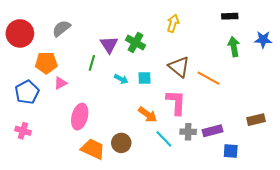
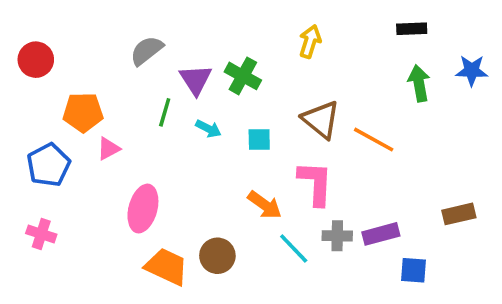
gray semicircle: (61, 28) -> (147, 51), moved
red circle: (20, 33) -> (36, 60), size x0.7
cyan arrow: (121, 79) -> (208, 129), moved

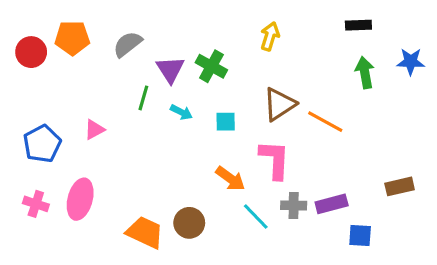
orange pentagon: (83, 112) -> (72, 38), moved
brown triangle: (321, 120) -> (279, 104), turned 48
pink ellipse: (143, 209) -> (80, 199), moved

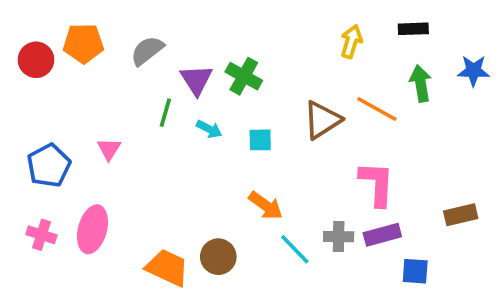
yellow arrow: (270, 36) -> (351, 42), moved
orange line: (325, 122) -> (377, 109), moved
pink triangle: (94, 130) -> (109, 149), turned -30
pink L-shape: (275, 160) -> (377, 184), moved

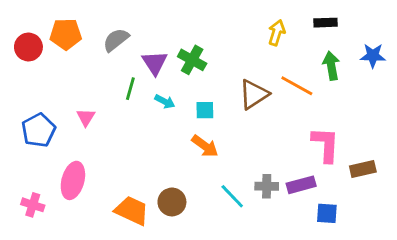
pink L-shape: (377, 184) -> (326, 145), moved
orange arrow: (266, 206) -> (205, 146), moved
pink cross: (41, 235) -> (33, 205), moved

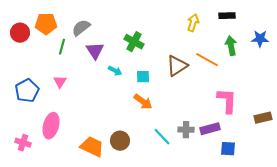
purple triangle: (155, 63) -> (95, 51), moved
green line: (130, 89) -> (62, 47), moved
brown rectangle: (363, 169) -> (263, 118), moved

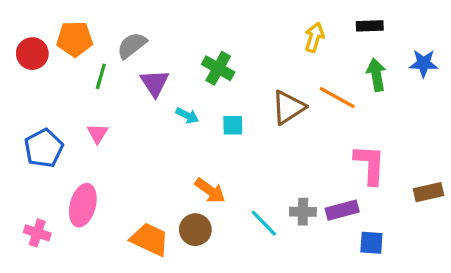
orange arrow: (143, 102) -> (210, 191), moved

